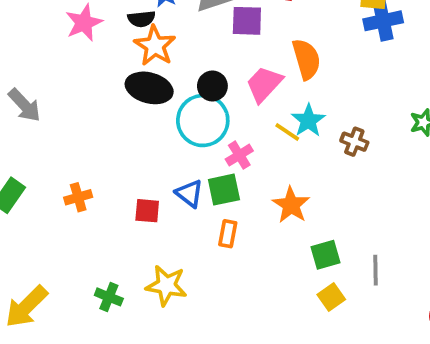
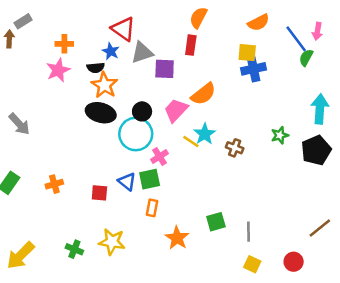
orange semicircle: (306, 59) -> (203, 94), turned 68
orange star: (291, 205) -> (177, 238), moved
yellow square: (331, 297) -> (252, 264), moved, turned -30

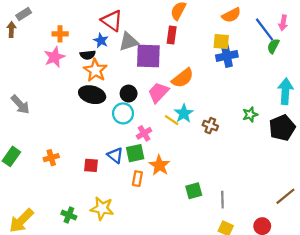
purple square: (165, 69) -> (148, 56), size x1.4
cyan circle: (136, 134) -> (123, 113), size x0.7
orange star: (177, 238) -> (159, 165), moved

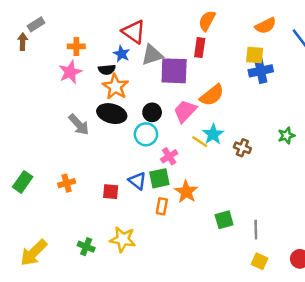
gray arrow: (20, 105) -> (79, 125), moved

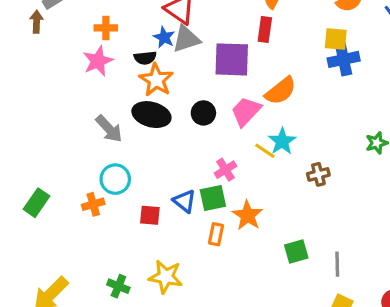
gray triangle: (152, 55) -> (186, 39), moved
cyan circle: (146, 134) -> (115, 179), moved
brown cross: (242, 148) -> (318, 174), moved, turned -35

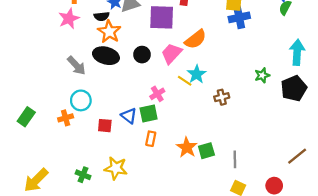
orange star: (248, 215) -> (187, 147), moved

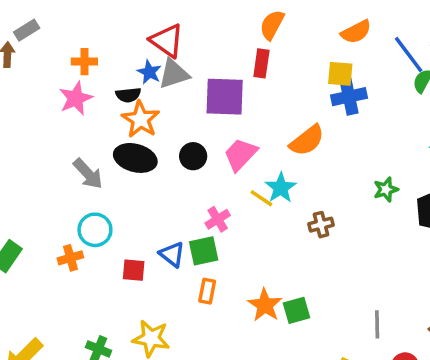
orange semicircle: (196, 39) -> (307, 140), moved
gray line: (235, 159) -> (377, 324), moved

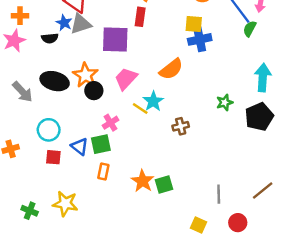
orange star: (141, 119) -> (85, 75), moved
black circle: (193, 156) -> (94, 91), moved
cyan circle: (95, 230) -> (49, 130), moved

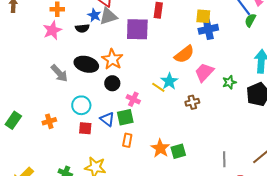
pink trapezoid: (126, 79) -> (204, 72), moved
black circle: (94, 91) -> (112, 83), moved
pink cross: (110, 123) -> (133, 99), turned -32

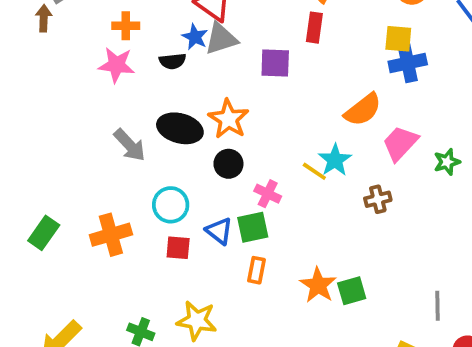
purple square: (137, 29) -> (275, 63), size x0.7
pink star: (52, 30) -> (117, 65), turned 30
orange cross: (49, 121) -> (111, 235), size x1.5

